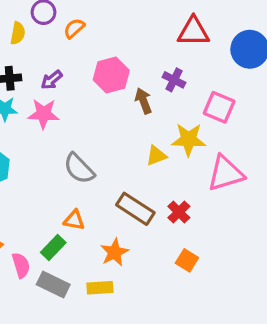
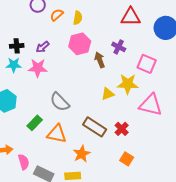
yellow semicircle: (18, 33) -> (78, 18), moved
pink triangle: (226, 173) -> (151, 105), turned 30
orange triangle: (74, 220) -> (57, 134), size x1.5
green rectangle: (53, 247) -> (35, 123), moved

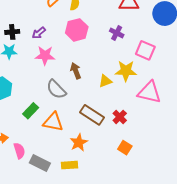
brown arrow: (100, 60) -> (76, 71), moved
pink star: (38, 68) -> (45, 55), moved

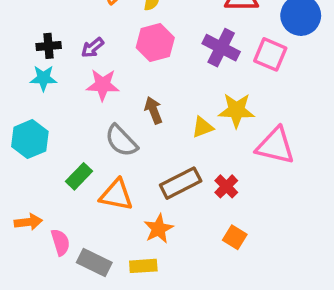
purple cross: (117, 33) -> (221, 48), size x1.5
pink square: (145, 50) -> (270, 54), moved
brown rectangle: (92, 115) -> (181, 183), turned -60

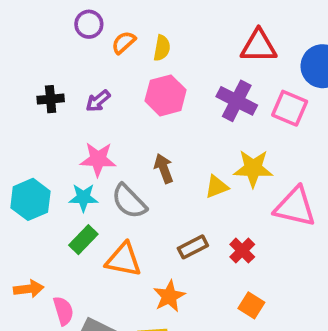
cyan star: (43, 78) -> (83, 198), moved
pink star: (103, 85) -> (98, 159), moved
brown rectangle: (181, 183) -> (193, 247), size x0.7

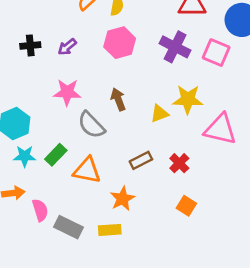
cyan star: (83, 198) -> (25, 156), moved

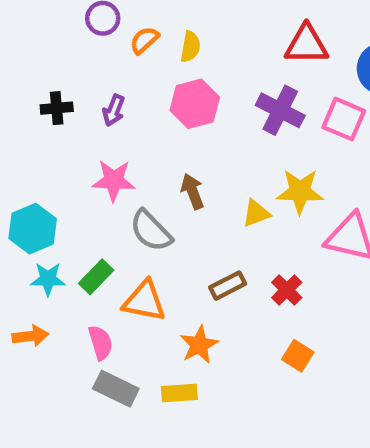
purple arrow: (67, 47) -> (114, 110), turned -30
pink semicircle: (40, 210) -> (100, 343), moved

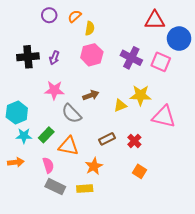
orange semicircle: (144, 40) -> (75, 16), moved
red triangle: (306, 45) -> (155, 20), moved
black cross: (57, 108) -> (28, 57), size x1.5
brown arrow: (193, 191) -> (91, 95), turned 91

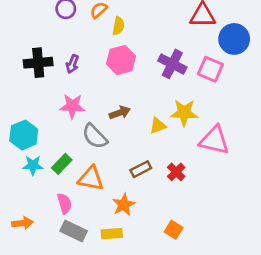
orange arrow: (16, 162) -> (22, 223), moved
orange square: (139, 171) -> (174, 230), moved

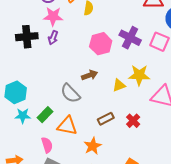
pink hexagon: (121, 60) -> (101, 44), moved
pink star: (72, 106) -> (53, 16), moved

